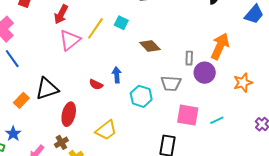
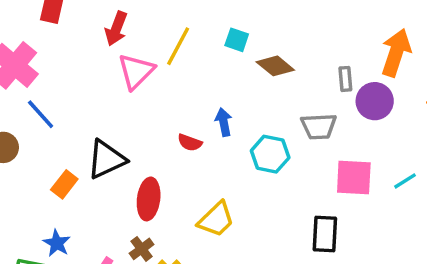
cyan square: (121, 23) -> (237, 40), moved

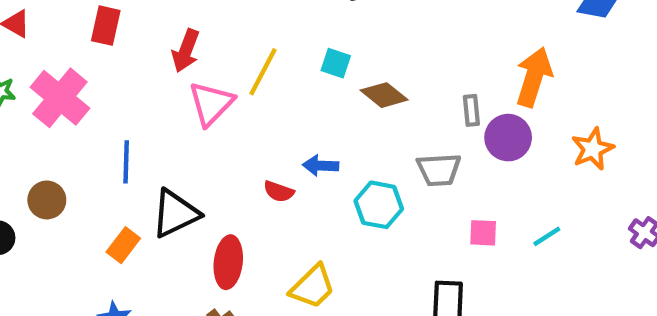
blue line: (41, 114) -> (126, 162), moved, turned 44
blue arrow: (224, 122) -> (321, 166), turned -76
pink square: (354, 178) -> (483, 233), size x0.6

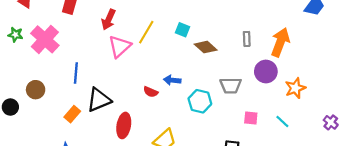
gray rectangle: (471, 110) -> (247, 39), moved
orange star: (593, 149) -> (295, 88), moved
cyan line: (547, 236) -> (282, 122), turned 72

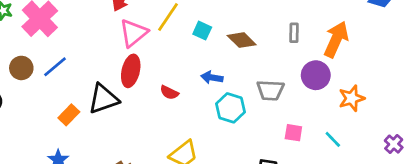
cyan square: (183, 30) -> (202, 31), moved
blue line: (76, 73) -> (55, 67), moved, turned 42
blue arrow: (172, 80) -> (212, 77), moved
brown circle: (36, 90) -> (21, 68), moved
red ellipse: (124, 125) -> (131, 71), moved

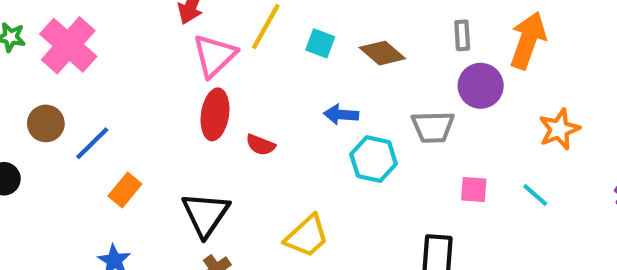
blue line: (55, 67) -> (92, 143), moved
purple circle: (316, 75) -> (481, 86), moved
red semicircle: (169, 92) -> (261, 145), moved
black triangle: (103, 99) -> (206, 214), moved, turned -32

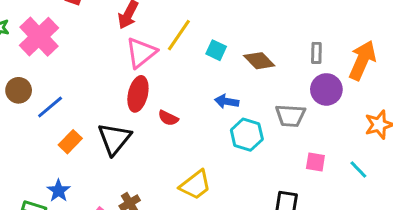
black triangle: (206, 214) -> (114, 139), moved

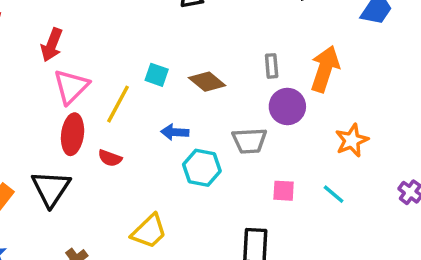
yellow line: (179, 35) -> (118, 104), moved

